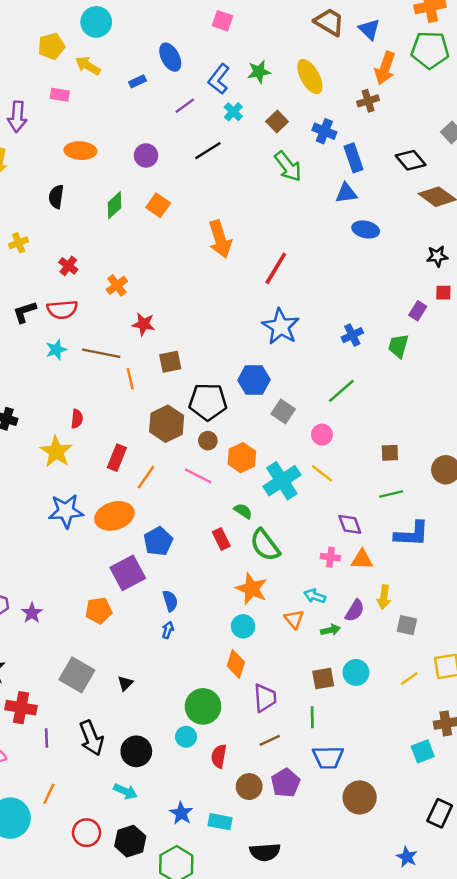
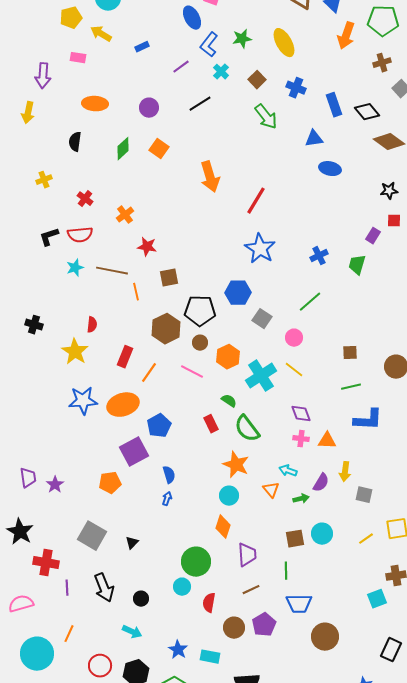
blue ellipse: (170, 57) -> (192, 18), moved
brown cross: (368, 101) -> (382, 63), moved
blue rectangle: (354, 158) -> (334, 105), moved
purple diamond: (350, 524) -> (301, 414), moved
black circle: (136, 751) -> (141, 599), size x0.6

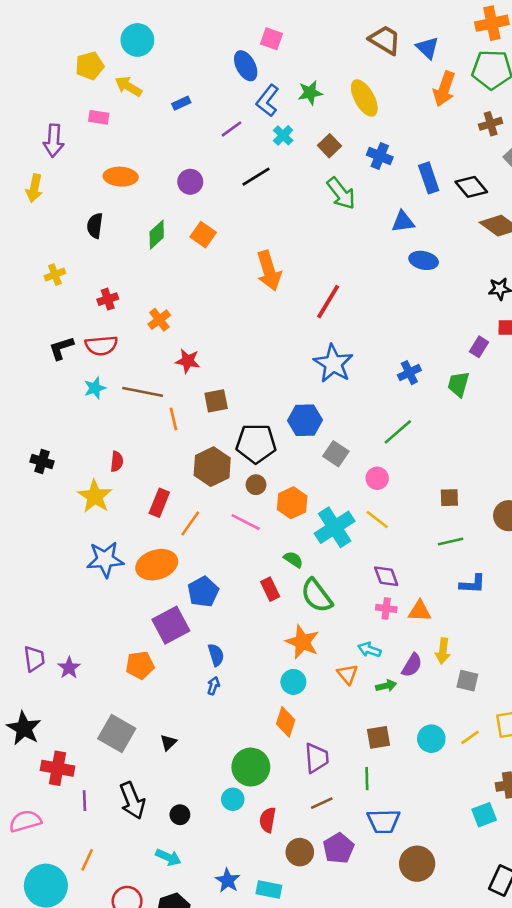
red cross: (85, 199) -> (108, 299), turned 35
blue L-shape: (368, 420) -> (473, 584), size x0.7
cyan circle: (322, 534) -> (431, 739), moved

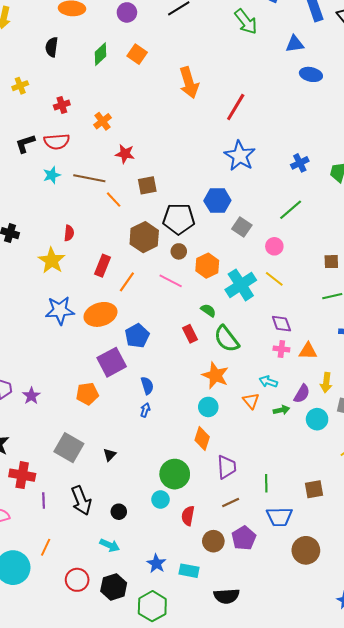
orange line: (173, 419) -> (114, 200), turned -30
brown square: (378, 737) -> (314, 489), moved
cyan circle: (431, 739) -> (317, 419), moved

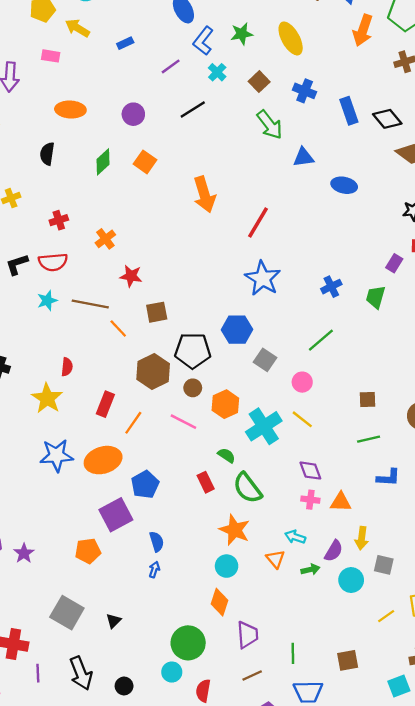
blue triangle: (295, 44) -> (303, 157), moved

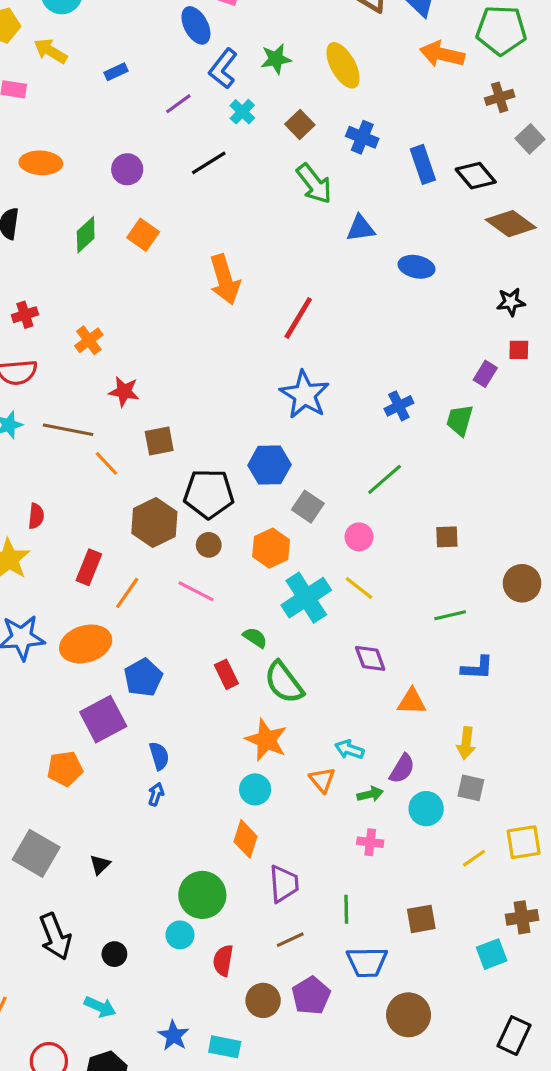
orange arrow: (363, 30) -> (442, 54), turned 84
brown square: (367, 400) -> (447, 537), moved
orange hexagon: (225, 404) -> (271, 548), moved
pink cross: (310, 500) -> (370, 842), moved
yellow arrow: (362, 538) -> (466, 743), moved

